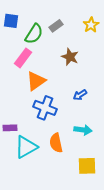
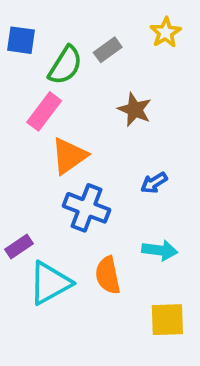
yellow star: (91, 25) -> (166, 32), moved
purple rectangle: (10, 128) -> (19, 246), turned -32

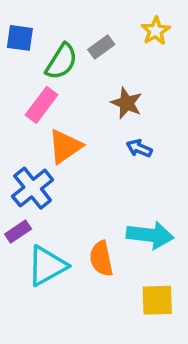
blue arrow: (154, 183) -> (139, 148), moved, turned 55
blue cross: (87, 208) -> (33, 188), moved, turned 30
cyan arrow: (160, 250) -> (150, 235), size x1.4

